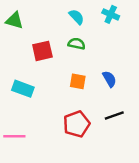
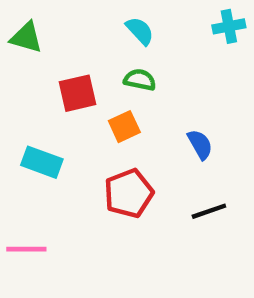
cyan cross: (111, 14) -> (229, 26), moved, turned -35
orange square: (78, 81) -> (124, 127), moved, turned -35
red pentagon: (77, 124) -> (129, 193), moved

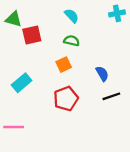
red square: (78, 93) -> (32, 35), moved
cyan rectangle: (42, 162) -> (22, 83), turned -60
black line: (209, 211) -> (111, 96), moved

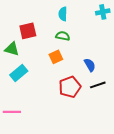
cyan semicircle: (72, 16) -> (63, 14), turned -136
green triangle: (14, 19) -> (12, 49), moved
red pentagon: (66, 99) -> (70, 87), moved

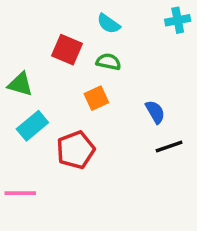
cyan semicircle: (63, 14) -> (108, 24), turned -56
red square: (28, 31) -> (67, 50), moved, turned 36
red pentagon: (70, 87) -> (76, 150), moved

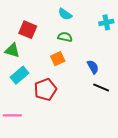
cyan cross: (178, 20) -> (106, 22), moved
red square: (67, 50) -> (28, 30), moved
black line: (169, 146) -> (101, 88), turned 42

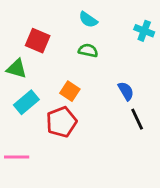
cyan cross: (106, 22) -> (144, 31), turned 32
orange square: (58, 59) -> (70, 91), moved, turned -32
black line: (101, 88) -> (137, 119), turned 42

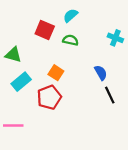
cyan semicircle: (88, 20) -> (70, 15), turned 104
cyan cross: (144, 31) -> (115, 38), moved
red square: (38, 41) -> (45, 30), moved

